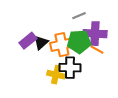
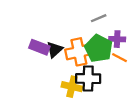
purple cross: (95, 34) -> (117, 39), size x0.6
purple rectangle: (28, 41) -> (39, 47), turned 60
green pentagon: (79, 42) -> (99, 48), turned 30

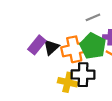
purple rectangle: (39, 47) -> (37, 45), turned -72

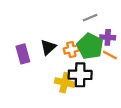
purple rectangle: (37, 45) -> (23, 54), moved, turned -54
orange cross: (74, 49) -> (71, 49), size x0.6

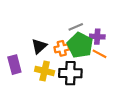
gray line: (90, 18) -> (76, 27), moved
purple rectangle: (23, 54) -> (14, 65), moved
yellow cross: (65, 83) -> (45, 71), moved

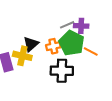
purple cross: (97, 37) -> (81, 26), moved
yellow cross: (45, 71) -> (22, 56), moved

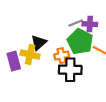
orange cross: (53, 46) -> (62, 56), moved

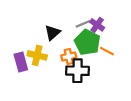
purple cross: (90, 24) -> (97, 25), turned 32
black triangle: (39, 43) -> (52, 33), moved

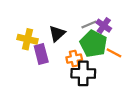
yellow cross: (37, 55) -> (28, 39), moved
purple rectangle: (21, 62) -> (41, 54), moved

